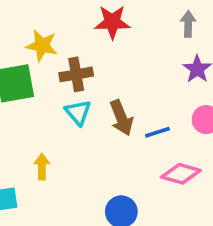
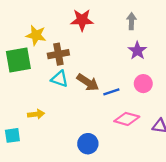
cyan triangle: (78, 112) -> (60, 79), turned -30
brown arrow: (121, 118) -> (88, 82), turned -35
yellow arrow: (42, 167) -> (36, 114), turned 84

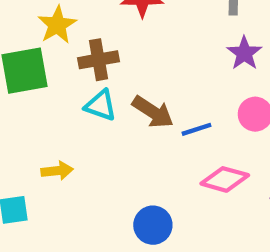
yellow star: (36, 35) -> (57, 25), turned 30

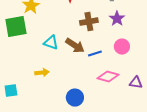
brown cross: (99, 60) -> (89, 22), moved
yellow arrow: (57, 171) -> (42, 73), moved

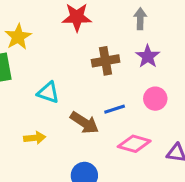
brown arrow: (75, 46) -> (84, 123), moved

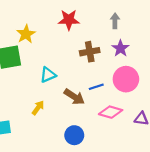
cyan triangle: (48, 93) -> (48, 75), turned -42
pink circle: (155, 99) -> (126, 79), size x1.5
yellow arrow: (35, 138) -> (38, 108), turned -48

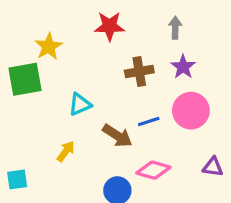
pink diamond: (111, 112) -> (153, 170), moved

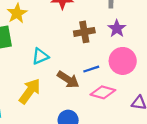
yellow arrow: (66, 151) -> (30, 91), size x1.6
pink diamond: (153, 170) -> (103, 92), moved

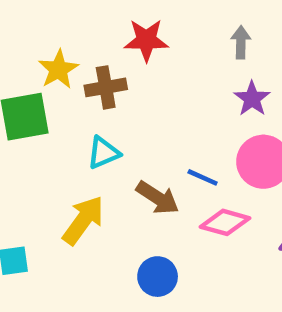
brown cross: (84, 32) -> (106, 87), moved
blue line: (91, 69) -> (203, 177), turned 42

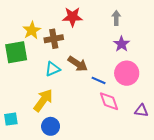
brown arrow: (158, 198) -> (78, 64), moved
pink diamond: (225, 222) -> (109, 101), turned 55
blue circle: (158, 277) -> (51, 126), moved

